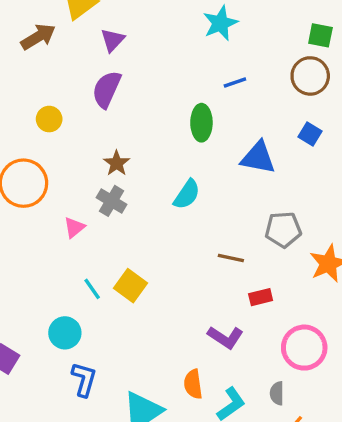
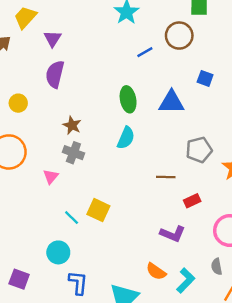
brown circle: (310, 76) -> (179, 36), moved
green ellipse: (201, 123) -> (128, 99), moved
orange semicircle: (193, 384) -> (156, 271), turned -36

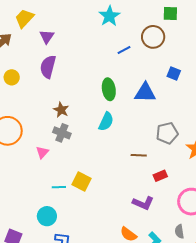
yellow circle: (18, 103) -> (12, 77), moved
cyan line: (72, 218) -> (59, 187), turned -48

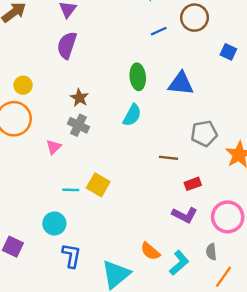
blue square: (174, 73) -> (228, 52), moved
yellow circle: (12, 77) -> (23, 85), moved
purple L-shape: (143, 203) -> (185, 215), moved

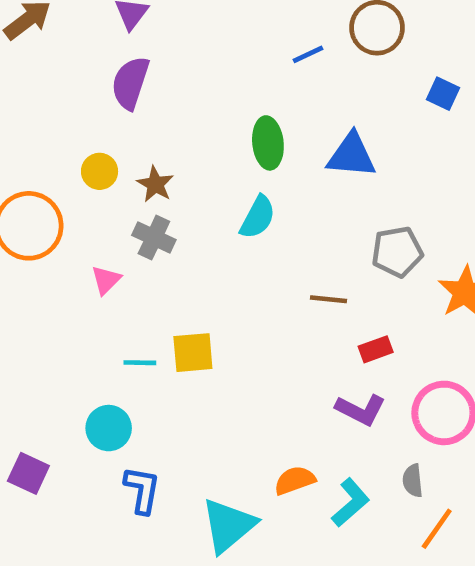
yellow circle: (23, 85) -> (100, 171), moved
yellow square: (98, 185) -> (193, 353), turned -35
orange semicircle: (150, 251) -> (295, 480), turned 120

